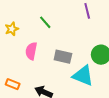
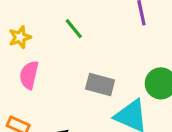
pink semicircle: (31, 51) -> (29, 75), moved

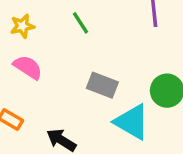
pink semicircle: (29, 75) -> (28, 67), turned 104

